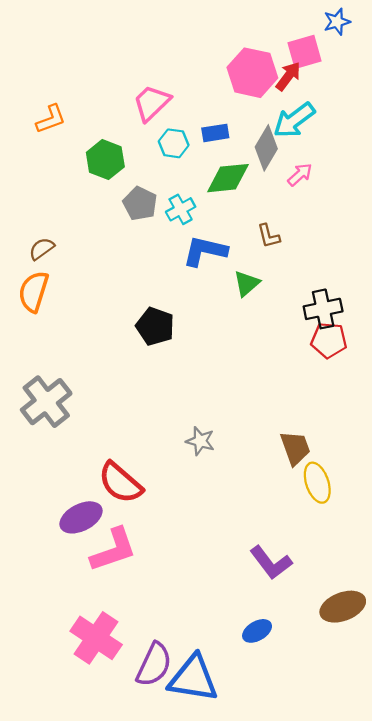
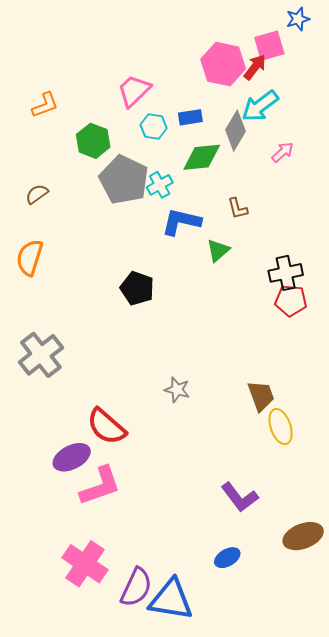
pink arrow: (300, 175) -> (283, 152), moved
gray pentagon: (140, 204) -> (124, 180), size x1.6
brown semicircle: (42, 249) -> (37, 194), moved

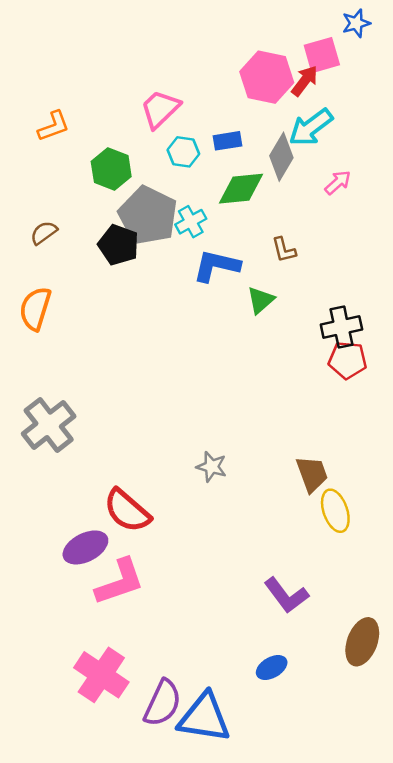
black pentagon: (137, 288) -> (118, 245), moved
brown ellipse: (303, 536) -> (362, 642), turned -48

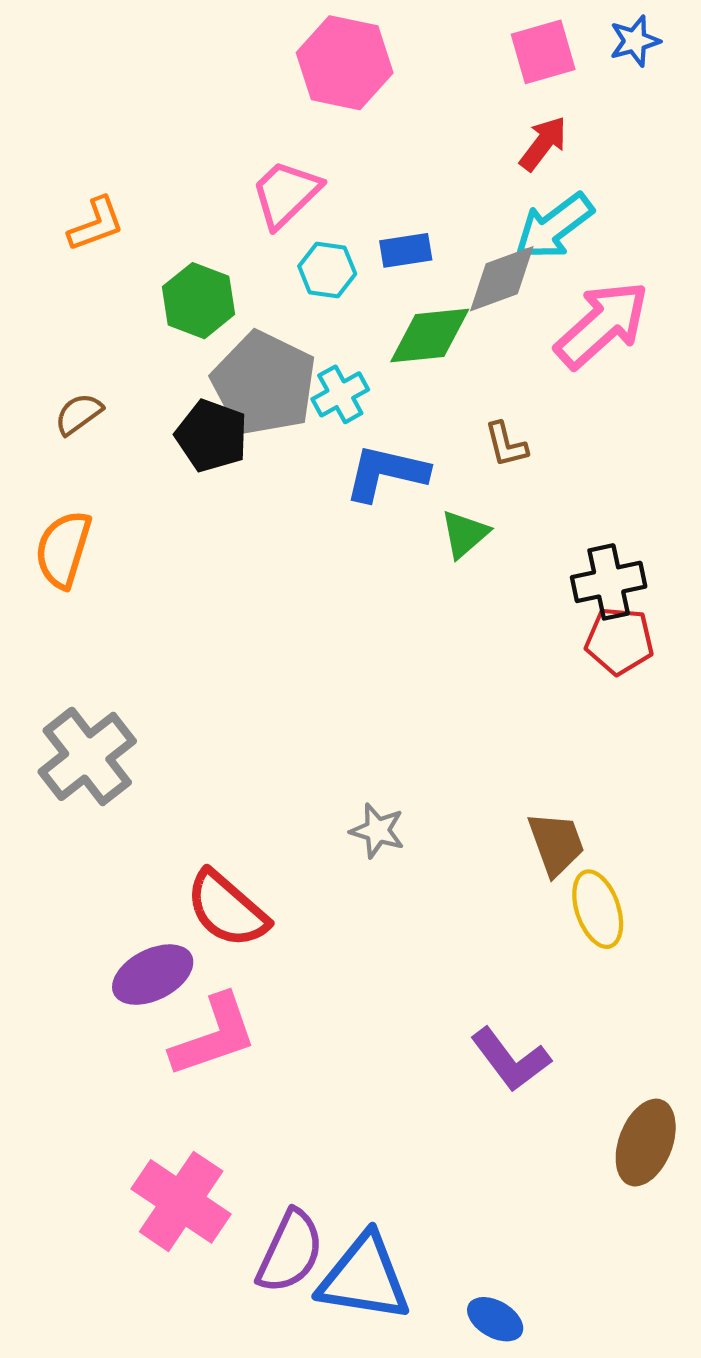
pink square: (322, 55) -> (543, 52), moved
pink hexagon: (267, 77) -> (345, 63), moved
gray diamond: (281, 157) -> (502, 279), turned 39
pink arrow: (338, 182) -> (602, 325), size x2.0
blue ellipse: (272, 668) -> (495, 1319), moved, turned 60

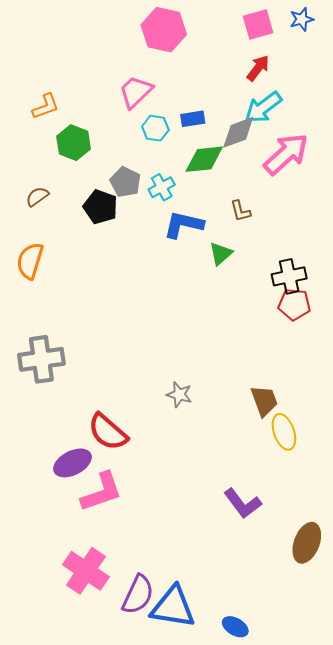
green hexagon: (199, 301) -> (74, 143), moved
gray pentagon: (264, 383) -> (125, 182), size x0.6
gray cross: (87, 756) -> (41, 359), turned 30

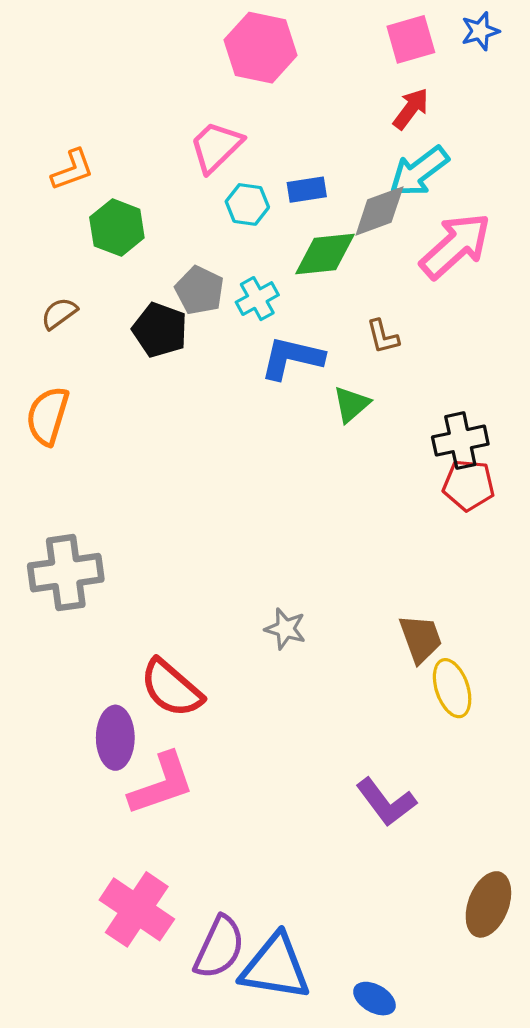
purple ellipse: (73, 463) -> (115, 738), turned -63
brown ellipse: (307, 543) -> (488, 904), moved

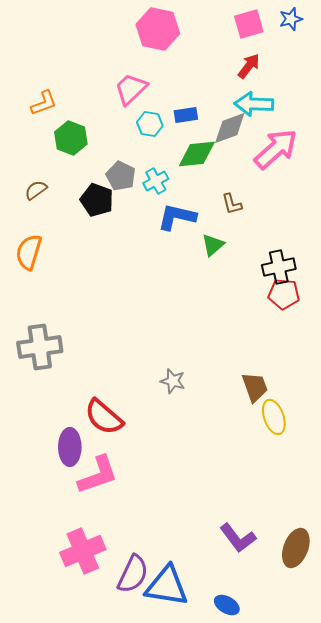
cyan arrow: (419, 171) -> (254, 104), turned 39
purple L-shape: (386, 802) -> (238, 538), moved
pink cross: (137, 909) -> (83, 551), turned 33

